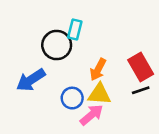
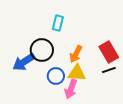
black circle: (57, 45) -> (42, 50), moved
pink arrow: (92, 115) -> (71, 89), turned 150

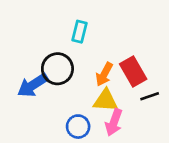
red rectangle: (109, 52) -> (133, 72), moved
blue circle: (56, 76) -> (78, 127), moved
pink arrow: (71, 89) -> (114, 122), moved

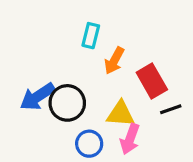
black circle: (57, 69) -> (67, 103), moved
orange arrow: (104, 74) -> (114, 61), moved

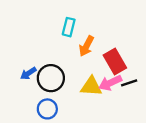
blue arrow: (37, 97) -> (28, 73), size x0.6
pink arrow: (130, 139) -> (110, 83), moved, turned 45
blue circle: (89, 144) -> (47, 109), moved

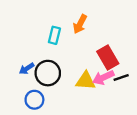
cyan rectangle: (69, 27) -> (54, 35), moved
orange arrow: (86, 46) -> (80, 24), moved
blue circle: (47, 109) -> (34, 100), moved

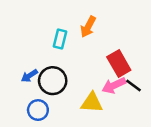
black line: (121, 77) -> (133, 86), turned 56
yellow triangle: (86, 81) -> (92, 103), moved

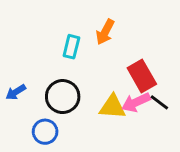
blue arrow: (29, 76) -> (16, 92), moved
yellow triangle: (92, 103) -> (112, 107), moved

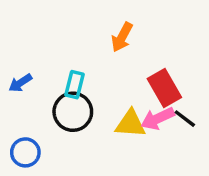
cyan rectangle: (71, 47) -> (75, 85), moved
blue arrow: (16, 92) -> (20, 83), moved
blue circle: (45, 132) -> (25, 152), moved

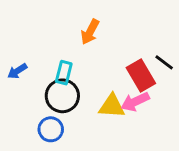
orange arrow: (122, 37) -> (90, 32), moved
black line: (185, 119) -> (164, 62), moved
blue circle: (25, 152) -> (51, 129), moved

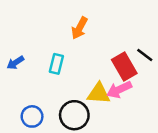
black circle: (62, 96) -> (74, 115), moved
blue circle: (51, 129) -> (32, 116), moved

